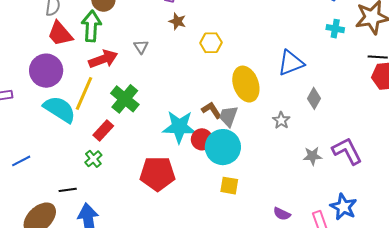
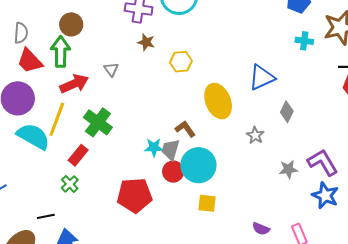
gray trapezoid: (228, 116) -> (170, 150), moved
cyan star: (179, 127) -> (154, 147), size x0.6
red circle: (202, 139) -> (173, 172), moved
blue star: (343, 207) -> (325, 195), moved

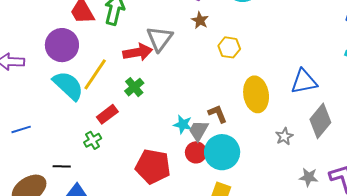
gray triangle: (111, 69) -> (160, 39), size x1.8
red arrow: (74, 84) -> (138, 52), moved
gray diamond: (287, 112) -> (320, 121), size x1.6
green cross: (98, 122) -> (134, 87), size x0.7

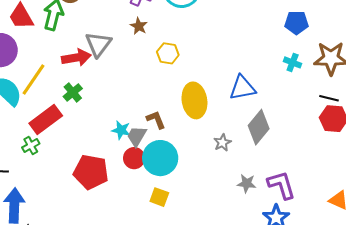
red rectangle: (107, 114) -> (46, 120), size x1.5

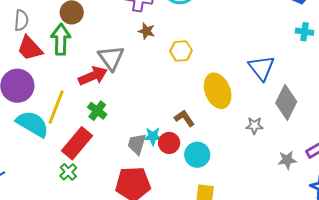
blue triangle: (243, 88) -> (262, 68), turned -44
gray trapezoid: (137, 136) -> (137, 144), moved
gray star: (222, 143) -> (254, 126), turned -30
red circle: (134, 158) -> (169, 143), moved
cyan circle: (160, 158) -> (197, 155), size x0.7

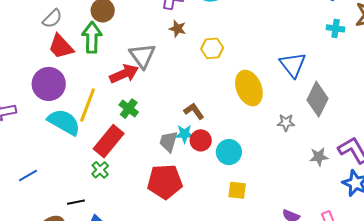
gray semicircle: (21, 20) -> (52, 19), turned 40
brown L-shape: (184, 118) -> (194, 111), moved

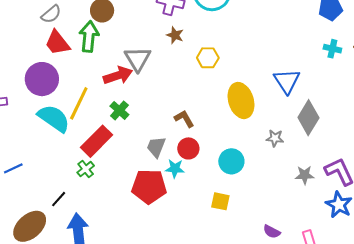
cyan star: (184, 134) -> (175, 169), moved
cyan circle: (229, 152) -> (231, 161), moved
black line: (76, 202) -> (59, 199), turned -42

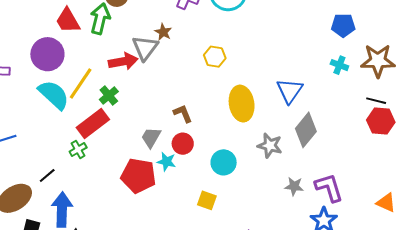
brown star: (175, 35) -> (163, 32), moved
green cross: (119, 110) -> (109, 95), moved
gray star: (275, 138) -> (270, 146), size x1.4

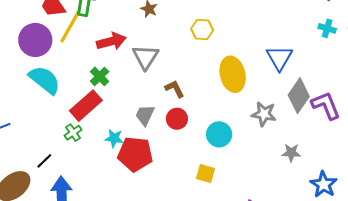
gray triangle: (145, 48) -> (145, 57), moved
yellow line: (81, 84) -> (70, 27), moved
cyan star: (166, 162) -> (114, 138), moved
purple L-shape: (329, 188) -> (326, 105), moved

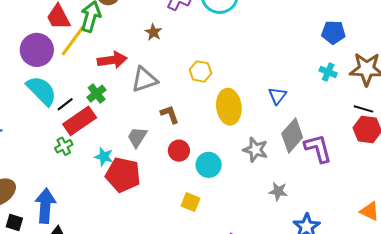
yellow hexagon: (202, 30) -> (200, 71), moved
gray triangle: (145, 57) -> (144, 80), turned 32
blue triangle: (279, 58) -> (277, 96), size x0.7
red circle: (177, 119) -> (179, 151), moved
black line: (44, 161) -> (65, 104), moved

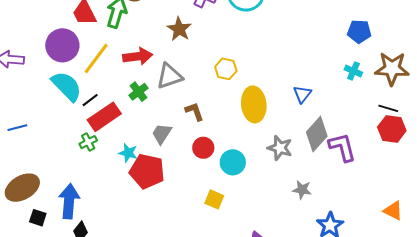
brown star: (153, 32) -> (179, 29), size x1.4
yellow line: (73, 41) -> (96, 58), moved
green cross: (97, 94) -> (138, 92), moved

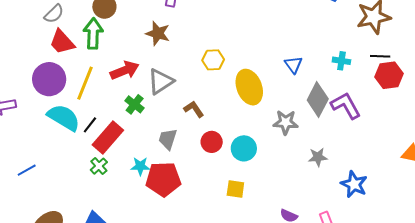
cyan cross: (353, 71) -> (341, 61), moved

